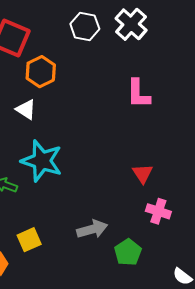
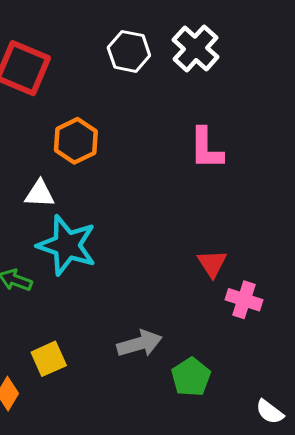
orange hexagon: (41, 72) -> (76, 141), moved
white triangle: (26, 109) -> (40, 194), moved, turned -30
pink cross: (158, 211) -> (244, 300), moved

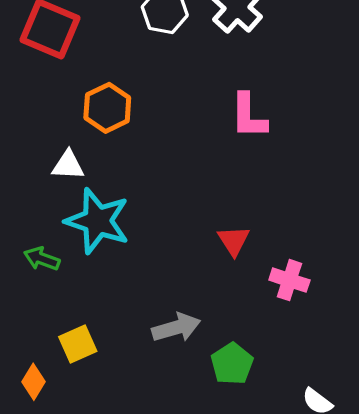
red triangle: (212, 263) -> (234, 241), moved

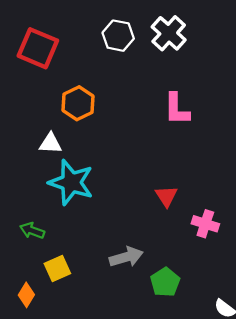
green arrow: (42, 259) -> (32, 231), moved

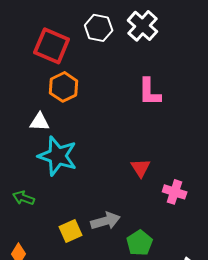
red square: (38, 48) -> (52, 46), moved
yellow square: (57, 268) -> (71, 231), moved

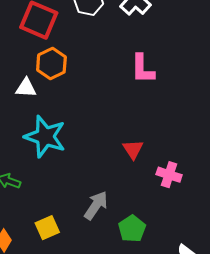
white triangle: (40, 122) -> (26, 88), moved
gray arrow: (106, 221) -> (96, 205), turned -40
yellow square: (71, 231) -> (47, 228), moved

